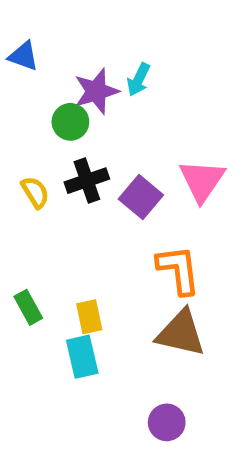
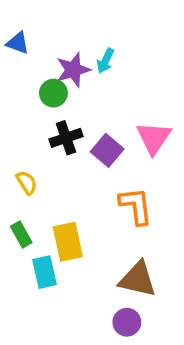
yellow semicircle: (35, 192) -> (27, 183), moved
yellow rectangle: (89, 317) -> (68, 242), size x1.5
brown triangle: (181, 333) -> (138, 279), moved
cyan rectangle: (82, 357) -> (45, 272), moved

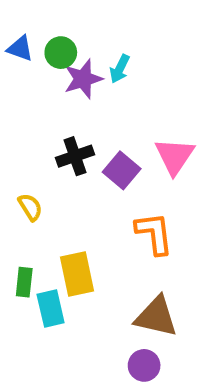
green circle: (53, 93) -> (61, 53), moved
green rectangle: (21, 235) -> (24, 282), moved, turned 35

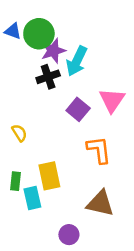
green circle: (61, 53) -> (39, 34), size x1.5
cyan arrow: (120, 69) -> (77, 61), moved, size x1.6
black cross: (75, 156) -> (48, 77), moved
purple circle: (144, 365) -> (69, 235), moved

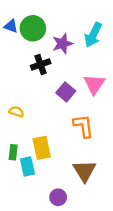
purple star: (53, 51) -> (63, 44), moved
cyan arrow: (77, 61) -> (93, 35), moved
yellow semicircle: (19, 133) -> (16, 112), turned -40
brown triangle: (100, 203) -> (84, 171), turned 45

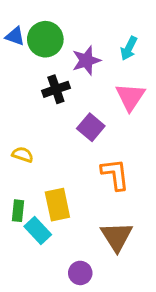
cyan arrow: (93, 35) -> (129, 48), size x0.7
pink triangle: (94, 84) -> (130, 97), moved
cyan rectangle: (27, 167) -> (38, 230), turned -30

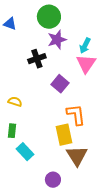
green circle: (45, 39) -> (49, 17), moved
cyan arrow: (129, 48) -> (85, 46), moved
yellow rectangle: (57, 205) -> (64, 135), moved
green rectangle: (18, 211) -> (12, 131), moved

